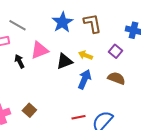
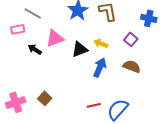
black arrow: (19, 61) -> (35, 49), turned -32

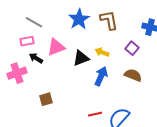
pink rectangle: (18, 29) -> (27, 41), moved
brown square: (45, 98) -> (46, 99), moved, turned 32
pink cross: (16, 102) -> (17, 73), moved

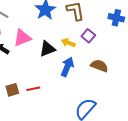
purple square: (132, 48) -> (88, 36), moved
red line: (95, 114) -> (33, 89), moved

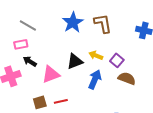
purple square: (88, 36) -> (117, 60), moved
pink triangle: (22, 38) -> (51, 74), moved

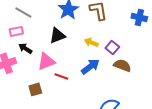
black triangle: (75, 61) -> (57, 35), moved
blue arrow: (95, 79) -> (90, 66), turned 30
red line: (61, 101) -> (61, 76), moved, turned 32

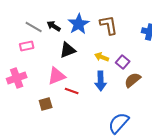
black arrow: (25, 48) -> (54, 26), moved
brown semicircle: (122, 65) -> (133, 80), turned -60
blue arrow: (90, 66) -> (101, 81), turned 126

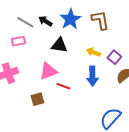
black triangle: (68, 50) -> (59, 45), turned 30

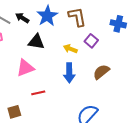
purple square: (114, 57) -> (91, 41), moved
red line: (63, 86) -> (38, 93), moved, turned -32
brown square: (37, 99) -> (14, 112), moved

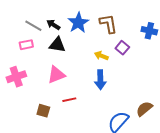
black triangle: (36, 42) -> (57, 45), moved
brown semicircle: (101, 72) -> (144, 109), moved
brown square: (14, 112) -> (43, 111), moved, turned 32

